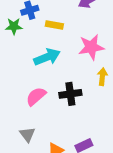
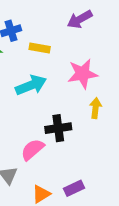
pink semicircle: (36, 96) -> (32, 150), moved

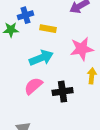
pink semicircle: (32, 150) -> (33, 86), moved

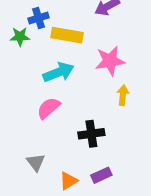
yellow rectangle: (48, 29) -> (67, 35), size x1.5
black cross: (63, 92) -> (91, 134), moved

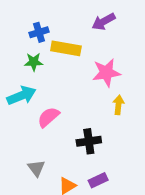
green star: (20, 37) -> (34, 62), moved
cyan arrow: (59, 72) -> (22, 96), moved

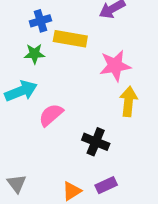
yellow arrow: (118, 105) -> (129, 101), size x1.4
black cross: (89, 141) -> (96, 142), turned 30
gray triangle: (36, 168) -> (17, 184), moved

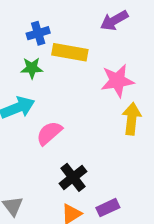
black cross: (96, 142) -> (73, 177), moved, turned 30

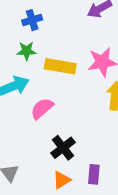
yellow rectangle: (70, 52) -> (60, 66), moved
purple rectangle: (108, 208) -> (94, 174), turned -60

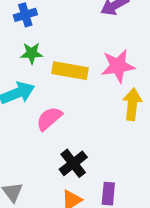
blue cross: (32, 20) -> (25, 15), moved

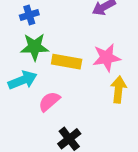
green star: (32, 53) -> (35, 47), size x1.5

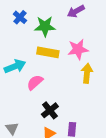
blue cross: (29, 15) -> (20, 17), turned -32
green star: (35, 47) -> (45, 26), moved

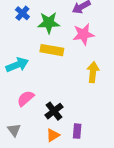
pink star: (78, 49) -> (83, 34), moved
pink semicircle: (35, 82) -> (26, 98), moved

